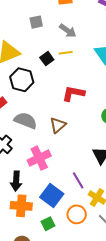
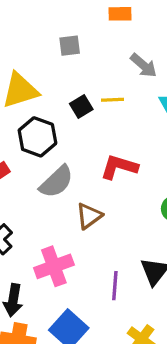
gray arrow: (68, 31) -> (144, 65), moved
gray semicircle: (26, 121) -> (56, 182), moved, turned 110
purple line: (78, 180) -> (115, 286), moved, turned 30

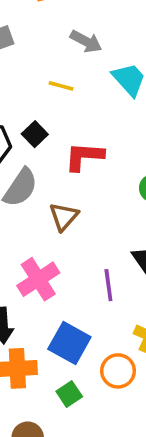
yellow line: (113, 100) -> (61, 86), turned 30
black square: (81, 106) -> (35, 134), moved

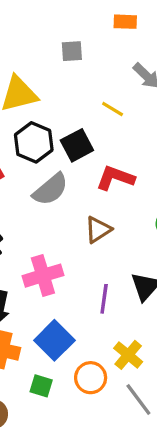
black square: (35, 134) -> (77, 145), size x1.4
brown triangle: (64, 216) -> (98, 230), moved
green square: (69, 394) -> (41, 386), turned 35

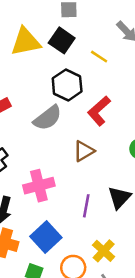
black hexagon: (34, 142) -> (67, 85), moved
black square: (77, 145) -> (62, 40), moved, turned -30
red L-shape: (115, 178) -> (99, 111), turned -64

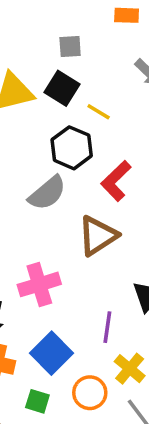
yellow line: (99, 57) -> (99, 112), moved
brown triangle: (84, 151) -> (98, 236), size x1.4
purple line: (86, 206) -> (107, 327), moved

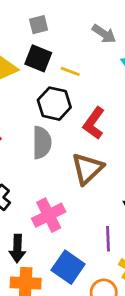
gray semicircle: (47, 193) -> (42, 142), turned -40

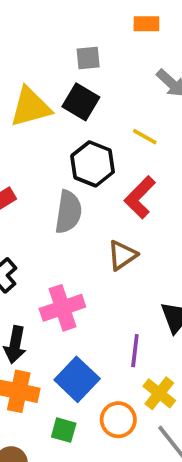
yellow line: (70, 71) -> (145, 137), moved
brown triangle: (87, 169) -> (122, 255), size x0.7

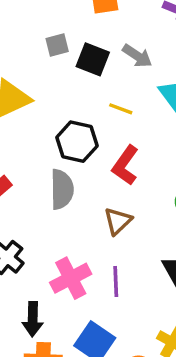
black square: (81, 102) -> (93, 59), moved
purple line: (135, 351) -> (116, 281), moved

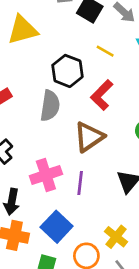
brown triangle: (118, 221) -> (89, 137), size x1.4

